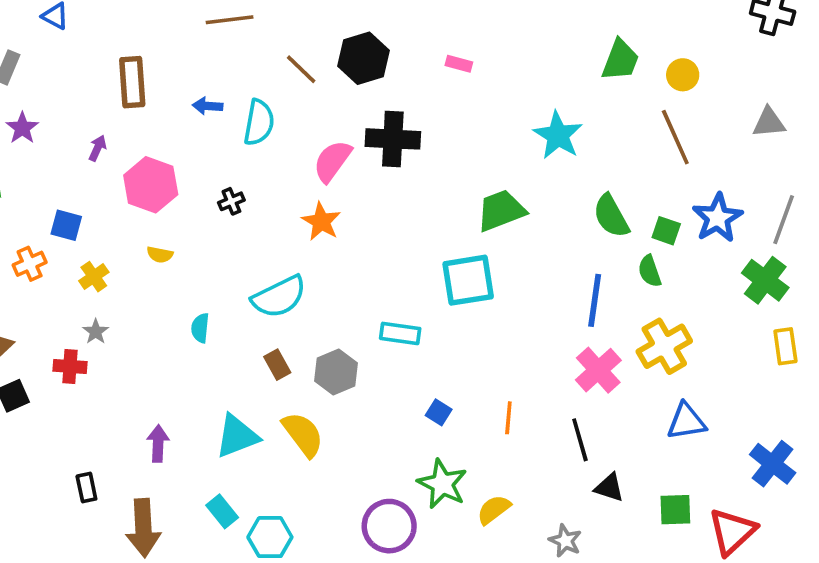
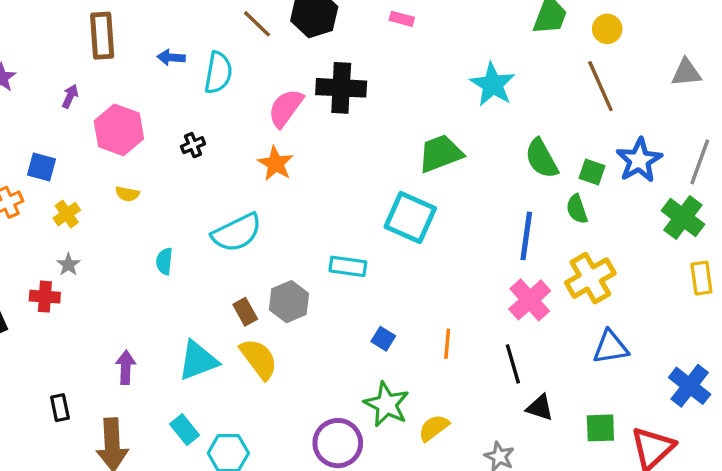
cyan square: (468, 280) -> (410, 217), turned 33
brown rectangle: (277, 365) -> (245, 312), moved

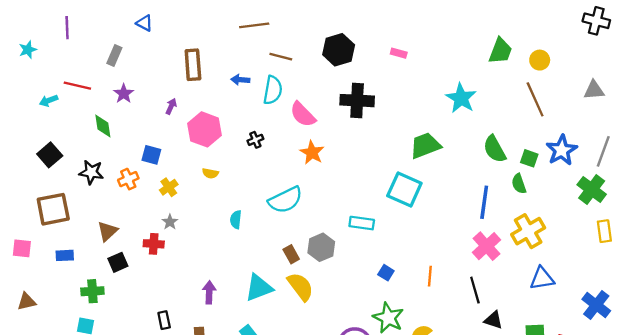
brown line: (257, 24) -> (281, 57), moved, turned -30
pink semicircle: (286, 108) -> (303, 114), moved, turned -80

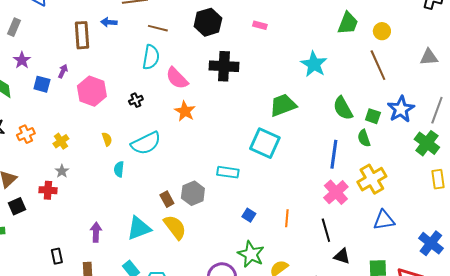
blue arrow: (240, 80) -> (109, 22), moved
blue square: (151, 155) -> (42, 84), moved
yellow semicircle: (210, 173) -> (107, 139), moved, turned -120
cyan semicircle: (285, 200) -> (146, 143), moved

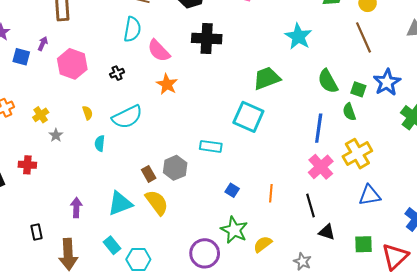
gray star: (62, 171) -> (56, 135), moved

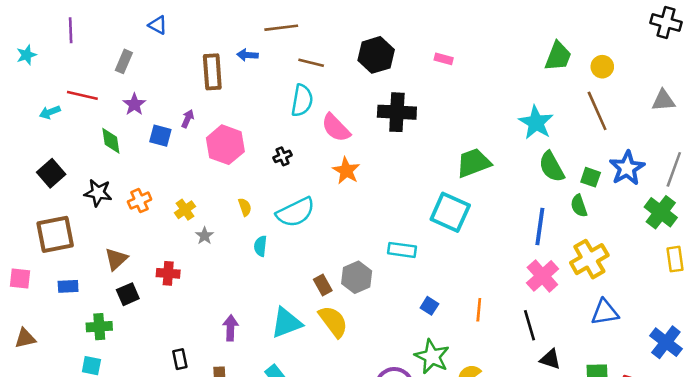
cyan star: (298, 36) -> (536, 123), moved

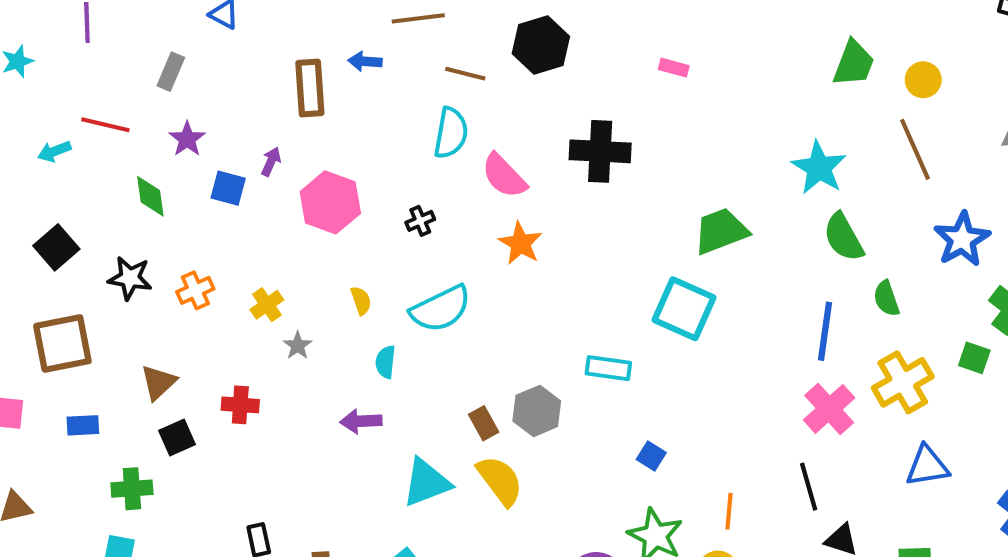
black hexagon: (376, 55) -> (541, 45), moved
green square: (591, 177) -> (974, 358), moved
orange line: (479, 310) -> (729, 511), moved
purple arrow: (231, 328) -> (361, 421), moved, turned -95

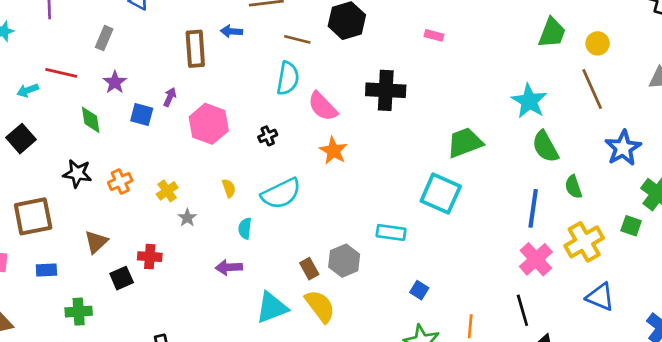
black square: (56, 247) -> (21, 139), moved
black square: (177, 438) -> (122, 278), moved
blue triangle: (927, 466) -> (600, 297), turned 32

